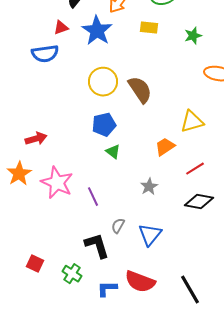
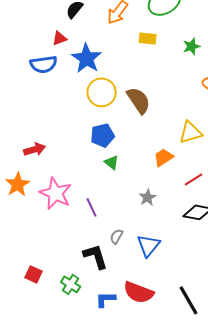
blue star: (97, 31) -> (87, 58), moved

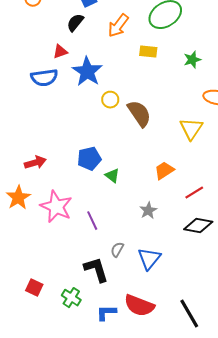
yellow circle: (102, 92) -> (110, 100), moved, size x0.6
yellow triangle: (191, 132) -> (191, 129), moved, turned -40
blue pentagon: (103, 135) -> (89, 159), moved

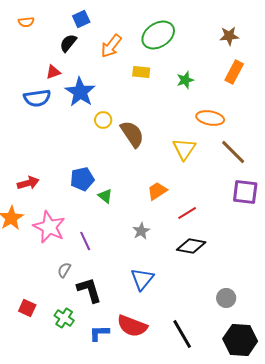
gray semicircle: (117, 250) -> (64, 270), moved

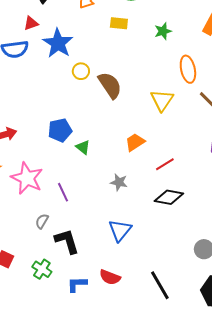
orange ellipse: (210, 118) -> (188, 69), turned 68
gray star: (141, 231) -> (119, 182), turned -30
red semicircle: (132, 326) -> (110, 277), size x0.7

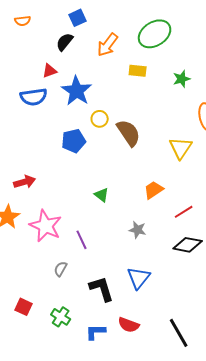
blue pentagon: (60, 130) -> (74, 141), moved
black L-shape: (67, 241) -> (102, 289), moved

